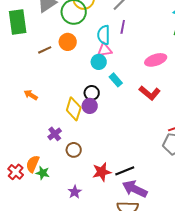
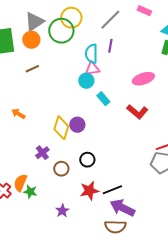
orange circle: (68, 42) -> (31, 40), moved
black circle: (92, 93) -> (87, 160), moved

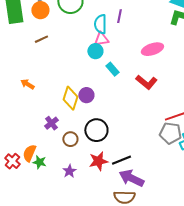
black circle: (87, 160) -> (96, 130), size x1.5
purple star: (62, 211) -> (69, 171), moved

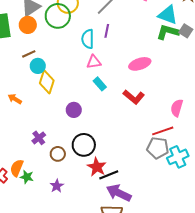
pink triangle: (101, 39) -> (94, 62), moved
cyan circle: (95, 51) -> (38, 66), moved
yellow diamond: (70, 98) -> (47, 82), moved
red star: (98, 161) -> (97, 167), moved, turned -30

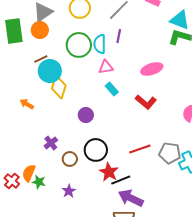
green circle: (58, 16) -> (79, 45), moved
cyan circle: (38, 66) -> (50, 71), size x1.5
red line: (163, 131) -> (140, 149), moved

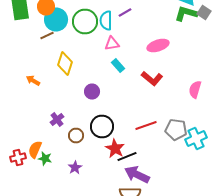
purple line: (119, 36) -> (125, 12), turned 48
cyan circle: (50, 71) -> (56, 20), moved
red cross: (12, 181) -> (18, 158), turned 35

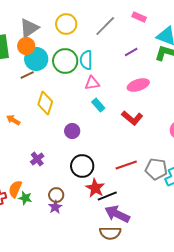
purple line: (125, 12) -> (131, 52), moved
brown circle: (76, 136) -> (56, 195), moved

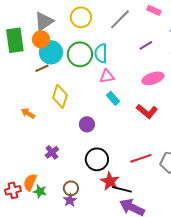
black line: (107, 196) -> (122, 189), turned 36

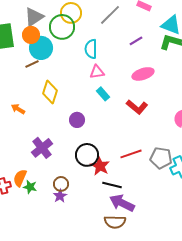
green circle: (80, 54) -> (62, 27), moved
purple cross: (52, 152) -> (42, 148), size x1.5
red star: (110, 181) -> (100, 166), moved

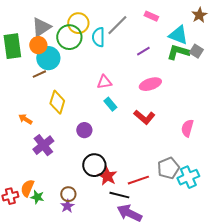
cyan semicircle: (91, 49) -> (98, 37), moved
purple cross: (42, 148) -> (43, 145), moved
red line: (131, 154) -> (138, 180), moved
gray pentagon: (161, 158) -> (168, 168), turned -30

